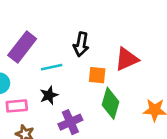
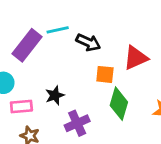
black arrow: (81, 44) -> (88, 42), turned -75
cyan line: (52, 67) -> (58, 30), moved

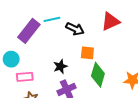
red triangle: (136, 58) -> (110, 21), moved
black star: (55, 95) -> (60, 66), moved

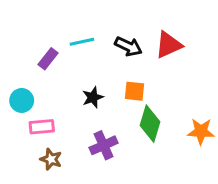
black arrow: (75, 29) -> (128, 46), moved
purple rectangle: (29, 31) -> (48, 59), size x0.6
black star: (60, 66) -> (93, 97), moved

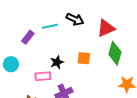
black arrow: (128, 46) -> (75, 19), moved
green diamond: (150, 124) -> (115, 53), moved
pink rectangle: (42, 127) -> (43, 76), moved

